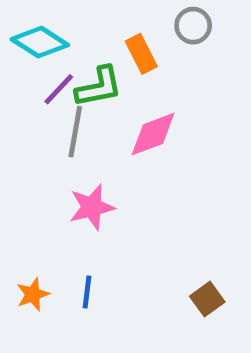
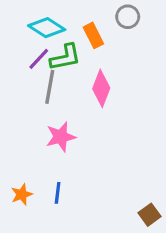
cyan diamond: (40, 42) -> (47, 28), moved
pink diamond: (153, 134) -> (101, 88), turned -48
brown square: (207, 299) -> (150, 215), moved

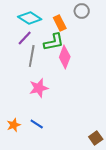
green L-shape: (65, 57) -> (54, 42), moved
blue line: (58, 193) -> (37, 124), turned -64

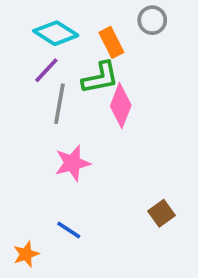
orange star: (14, 125) -> (26, 254), moved
brown square: (96, 138) -> (162, 213), moved

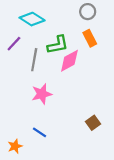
orange rectangle: (111, 42) -> (90, 38), moved
purple line: (46, 70) -> (14, 44), moved
pink diamond: (121, 106) -> (69, 61), turned 40

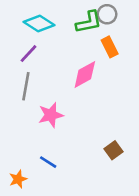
purple line: (14, 44) -> (29, 54), moved
green L-shape: (58, 45) -> (89, 22), moved
gray line: (34, 60) -> (26, 86), moved

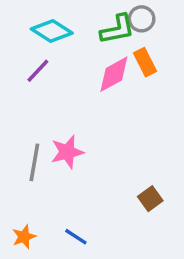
pink diamond: (85, 74) -> (114, 74), moved
gray line: (26, 86) -> (34, 162), moved
blue line: (48, 162) -> (76, 237), moved

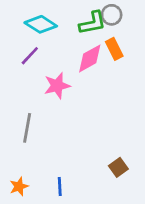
pink star: (67, 152) -> (57, 86), moved
brown square: (150, 199) -> (118, 167), moved
blue line: (76, 237) -> (60, 186), turned 54

